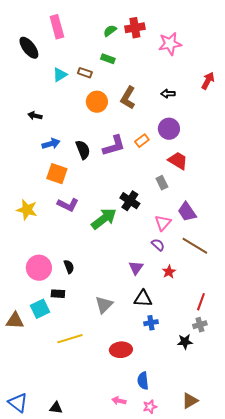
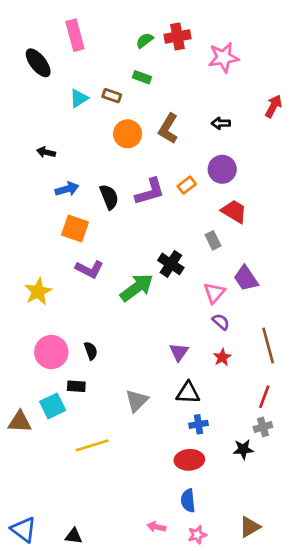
yellow star: (27, 210) -> (38, 292), moved, turned 30
purple semicircle: (158, 245) -> (221, 322), moved
brown line: (195, 246) -> (268, 345), moved, turned 44
red ellipse: (121, 350) -> (189, 460), moved

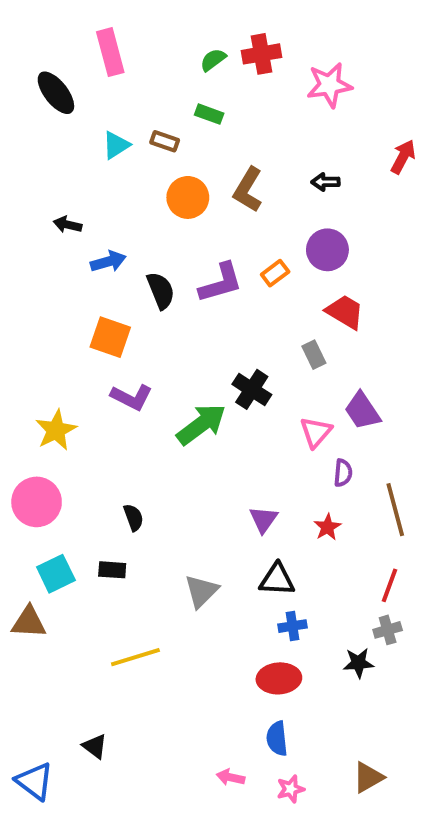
blue arrow: (67, 189) -> (108, 261), moved
purple semicircle: (221, 322) -> (343, 473), moved, turned 54
pink circle: (51, 352) -> (37, 502), moved
cyan square: (53, 406) -> (56, 574), moved
black triangle: (74, 536) -> (95, 746), moved, turned 30

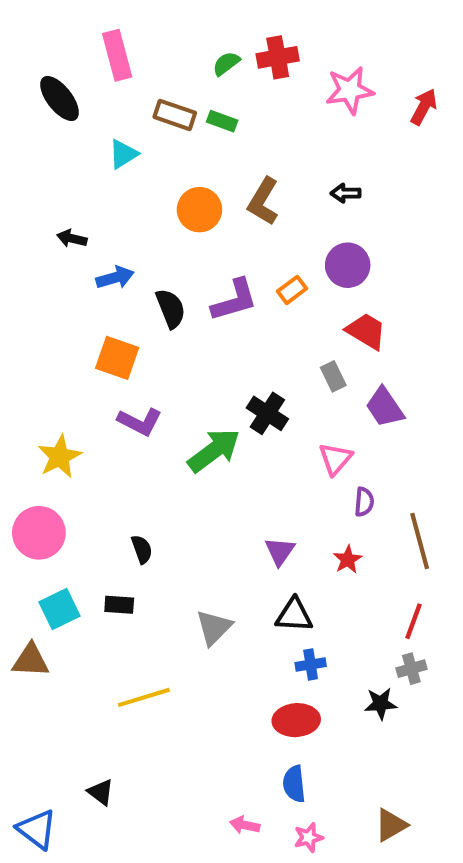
brown rectangle: (165, 141) -> (175, 115), moved, size x1.4
red arrow: (403, 157) -> (424, 107), moved
purple trapezoid: (362, 411) -> (385, 407), moved

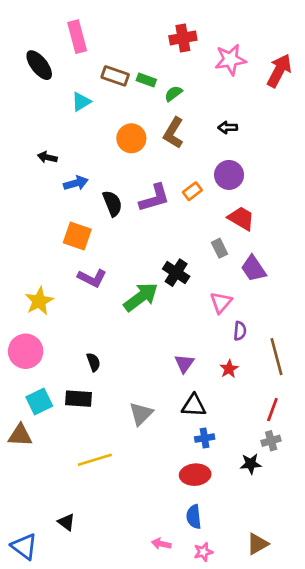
green semicircle: (226, 63) -> (173, 94), moved
red arrow: (424, 107) -> (279, 71), size x1.4
black rectangle: (119, 605) -> (78, 399), size x1.4

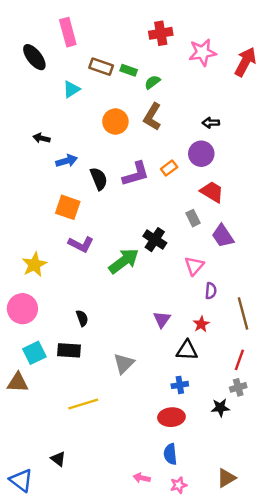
black arrow: (228, 127) -> (211, 123), moved
black triangle: (194, 405) -> (187, 350), moved

